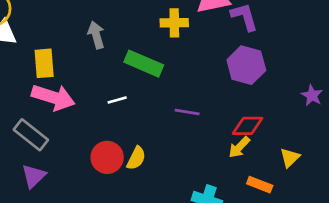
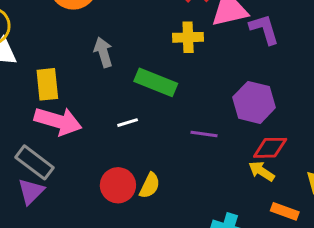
purple hexagon: (246, 65) -> (254, 102), moved
yellow arrow: (239, 147) -> (262, 171), turned 80
purple triangle: (34, 176) -> (31, 191), moved

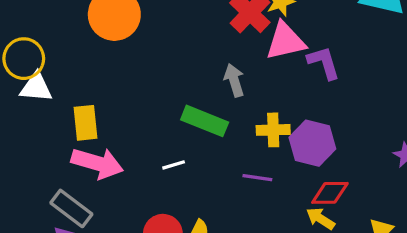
yellow cross: (188, 37) -> (273, 130), moved
gray arrow: (103, 52) -> (234, 80), moved

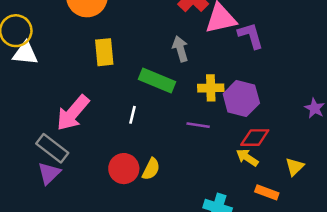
yellow rectangle: (86, 123) -> (104, 52), moved
pink arrow: (97, 163) -> (73, 113), turned 114
white line: (174, 165) -> (133, 115), turned -60

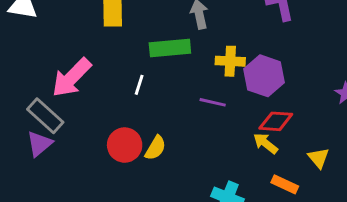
green rectangle: (157, 80) -> (170, 48), turned -32
yellow triangle: (295, 167) -> (318, 158), turned -30

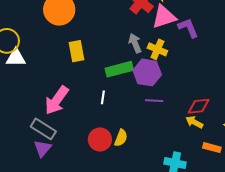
yellow cross: (230, 61) -> (157, 49), moved, turned 30
purple hexagon: (264, 76) -> (147, 72), moved

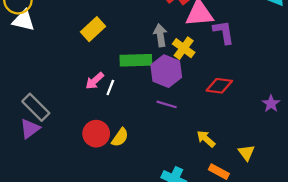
yellow rectangle: (77, 51) -> (93, 29), turned 45
pink arrow: (57, 100) -> (95, 81), moved, size x0.6
red diamond: (199, 106) -> (219, 86), moved

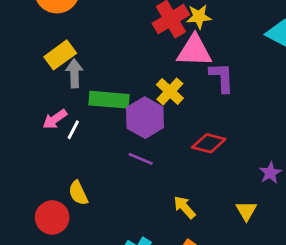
gray arrow: (160, 35) -> (74, 73), moved
red circle: (96, 134) -> (52, 217), moved
yellow semicircle: (120, 137) -> (78, 193), turned 114
yellow triangle: (246, 153) -> (246, 211), moved

